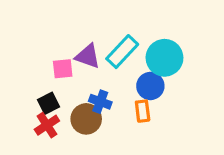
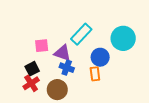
purple triangle: (88, 56) -> (62, 53), moved
cyan circle: (164, 58) -> (123, 38), moved
brown circle: (86, 119) -> (57, 90), moved

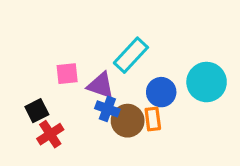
cyan circle: (123, 38) -> (207, 82), moved
black square: (32, 69) -> (37, 111), moved
brown circle: (57, 90) -> (128, 121), moved

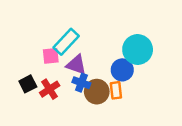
cyan rectangle: (131, 55) -> (66, 42), moved
cyan circle: (207, 82) -> (138, 49), moved
red cross: (50, 134) -> (50, 89), moved

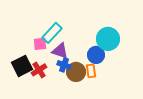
black square: (28, 84) -> (22, 66), size x1.5

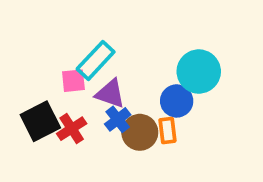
blue cross: (64, 65) -> (118, 119), turned 32

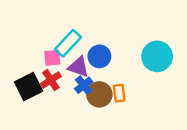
cyan circle: (199, 72) -> (157, 56), moved
blue circle: (177, 101) -> (99, 56), moved
red cross: (72, 129) -> (51, 80), moved

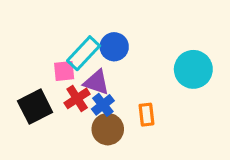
blue circle: (99, 56) -> (114, 47), moved
red cross: (51, 80) -> (77, 98), moved
brown circle: (99, 94) -> (108, 129), moved

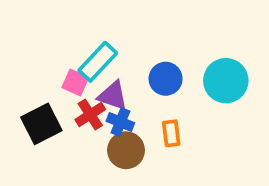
blue circle: (114, 47) -> (166, 79), moved
pink square: (64, 71) -> (75, 82), turned 30
blue cross: (103, 105) -> (120, 122), turned -30

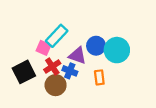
cyan circle: (226, 81) -> (117, 50), moved
purple triangle: (113, 96) -> (77, 56), moved
brown circle: (126, 150) -> (56, 85), moved

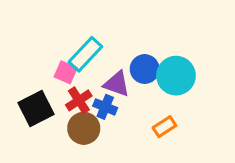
orange rectangle: (99, 77) -> (164, 127), moved, turned 64

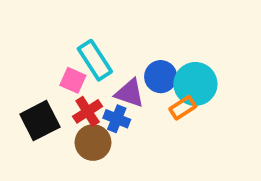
cyan rectangle: (85, 54) -> (95, 60), turned -76
orange rectangle: (164, 127) -> (183, 108), moved

